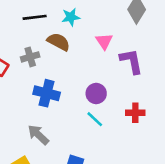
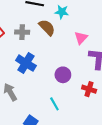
red cross: (135, 113) -> (89, 89), moved
cyan line: (95, 119) -> (54, 104), moved

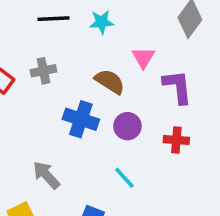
brown semicircle: (47, 27) -> (110, 82), moved
blue cross: (26, 63) -> (81, 119), moved

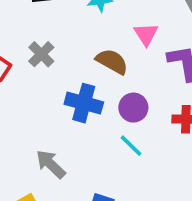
gray cross: (43, 71) -> (41, 54), turned -30
cyan line: (124, 178) -> (131, 146), moved

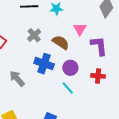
gray cross: (41, 54) -> (34, 35), moved
gray arrow: (51, 164) -> (17, 78), moved

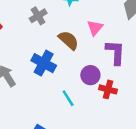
gray cross: (34, 35) -> (38, 16), moved
purple circle: (70, 68) -> (90, 75), moved

